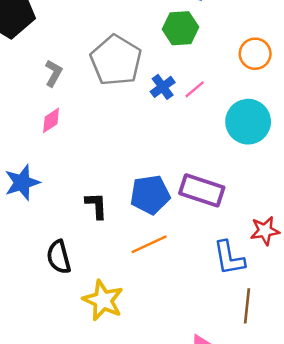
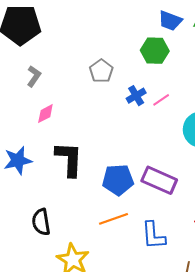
gray pentagon: (116, 60) -> (101, 71), size x0.6
gray L-shape: (53, 73) -> (34, 76), moved
black L-shape: (96, 206) -> (69, 159), moved, size x1.6
blue L-shape: (229, 258) -> (153, 235), moved

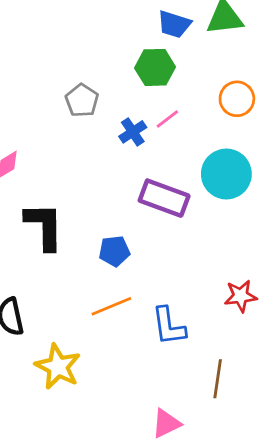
pink line: (161, 100) -> (167, 119), moved
blue pentagon: (118, 180) -> (114, 251), size x0.7
purple rectangle: (159, 180) -> (164, 198), moved

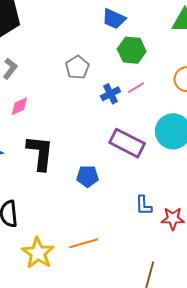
blue trapezoid: (174, 24) -> (114, 19), moved
orange line: (111, 306) -> (84, 243), moved
blue L-shape: (169, 326) -> (144, 205), moved, size x0.7

